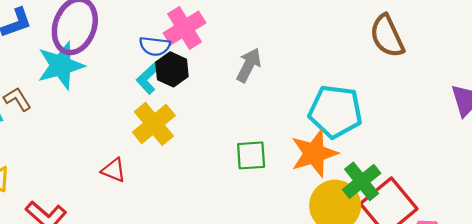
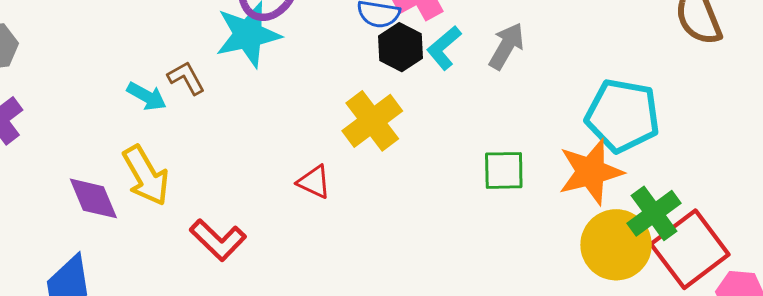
cyan L-shape: (148, 78) -> (444, 48), moved

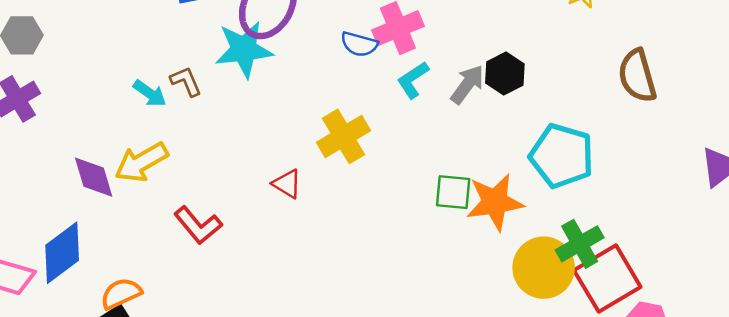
black hexagon: (401, 47) -> (505, 74), moved
orange star: (591, 172) -> (495, 202), moved
yellow arrow: (146, 176) -> (141, 162), turned 84

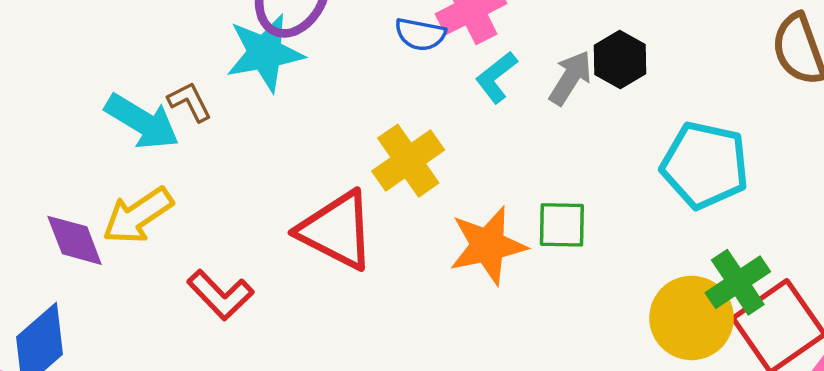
cyan arrow: (150, 93) -> (142, 122), size x1.6
red triangle: (287, 184) -> (337, 230), size x2.0
orange star: (495, 202) -> (488, 245), moved

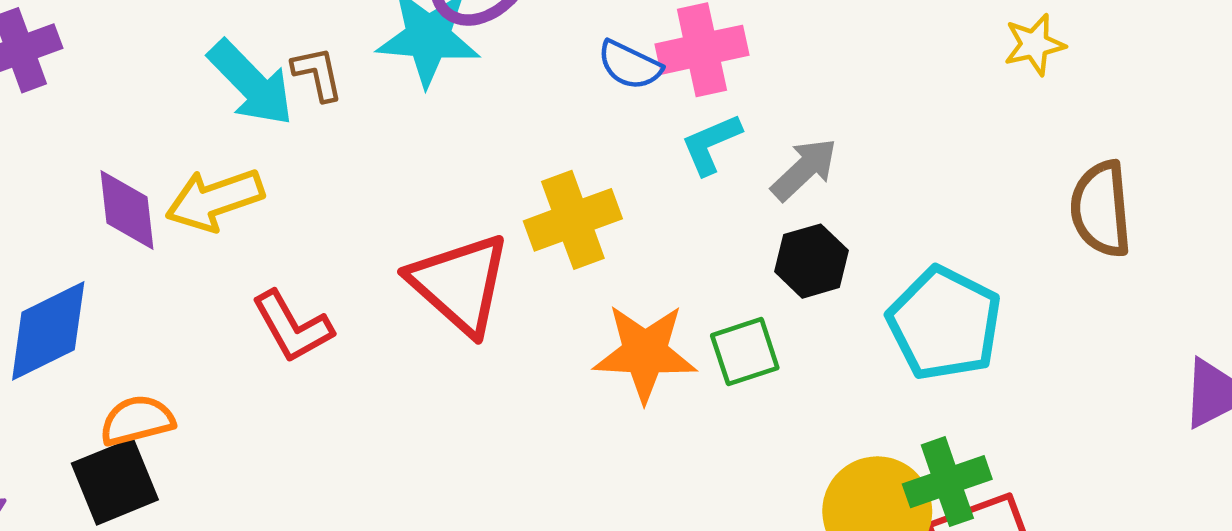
black hexagon: (620, 59) -> (811, 261), moved
green square: (562, 225) -> (745, 352), turned -34

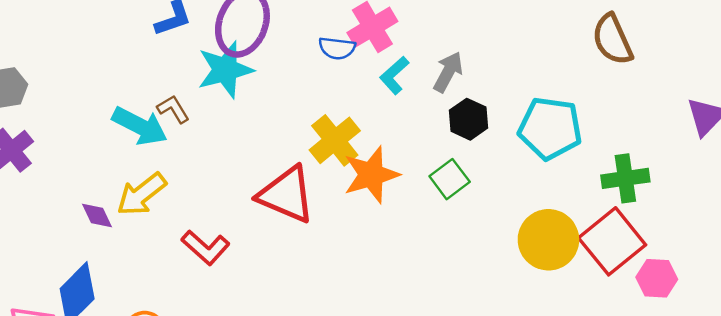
purple diamond: (127, 210) -> (97, 216), size x0.7
orange star: (645, 353) -> (371, 175), moved
green cross: (947, 482) -> (625, 178), moved, turned 30

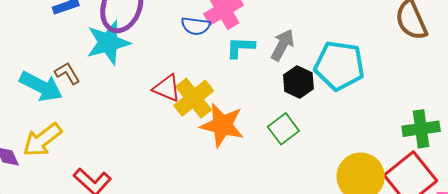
cyan L-shape: (394, 75) -> (240, 47), turned 44
cyan pentagon: (550, 128) -> (339, 66), moved
orange star: (371, 175) -> (222, 125), turned 30
red triangle: (286, 195) -> (167, 88), moved, size x0.6

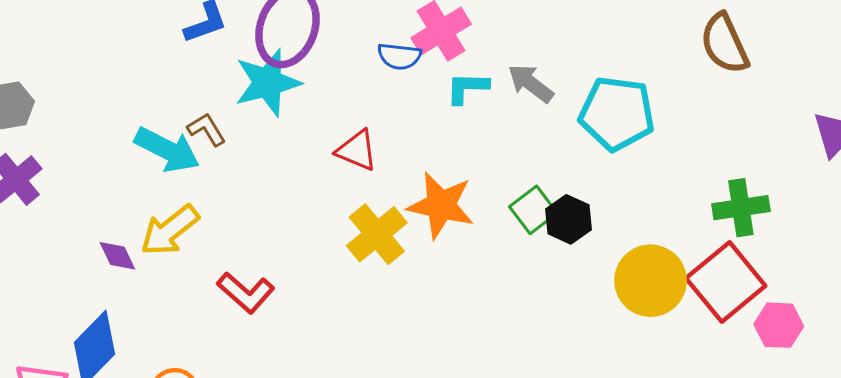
gray arrow: (283, 45) -> (531, 83), turned -80
black hexagon: (298, 82) -> (569, 219), moved
yellow cross: (194, 98) -> (377, 234), moved

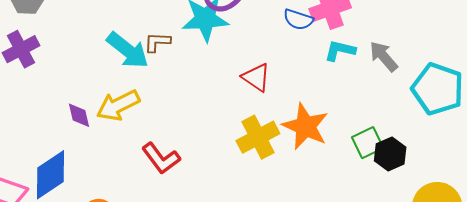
brown L-shape: (207, 129) -> (157, 42), turned -68

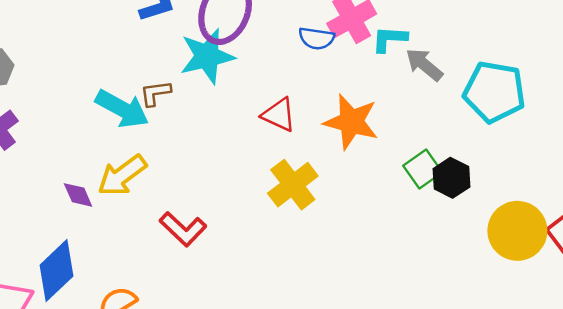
cyan L-shape: (340, 50) -> (389, 39), moved
orange star: (305, 126) -> (351, 122), moved

